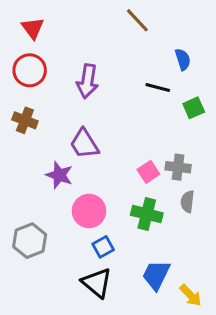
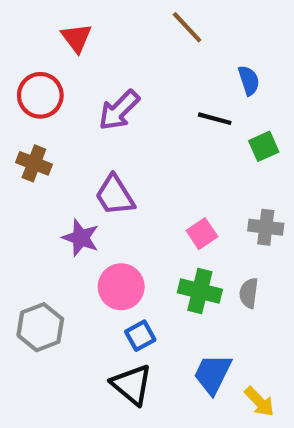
red triangle: (33, 28) -> (76, 38), moved
purple arrow: (87, 81) -> (119, 110), turned 36
gray cross: (178, 167) -> (266, 227), moved
gray semicircle: (187, 202) -> (249, 293), moved

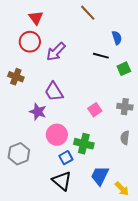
red circle: (40, 95) -> (30, 42), moved
green cross: (200, 291) -> (84, 144), moved
gray semicircle: (249, 293) -> (125, 138), moved

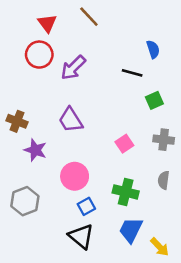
brown line: (88, 13) -> (89, 17), moved
green square: (124, 69) -> (154, 100), moved
brown cross: (16, 77) -> (17, 121), moved
purple star: (38, 112) -> (35, 150), moved
green cross: (84, 144) -> (126, 192), moved

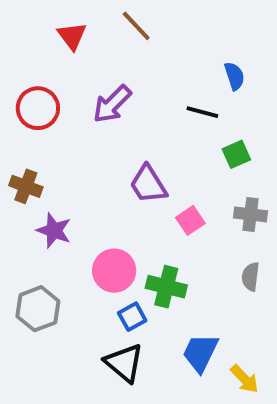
red circle: (39, 55) -> (38, 108), moved
purple trapezoid: (71, 120) -> (148, 184), moved
green cross: (126, 192) -> (166, 287), moved

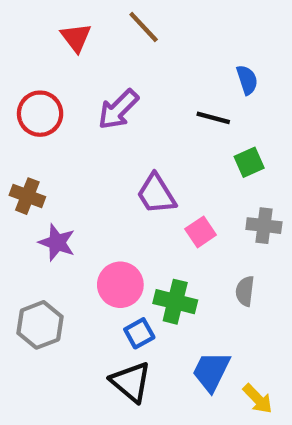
gray semicircle: (250, 277) -> (245, 291), moved

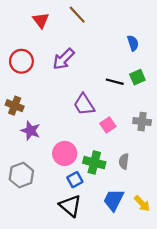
black line: (213, 118) -> (115, 82), moved
green square: (249, 162) -> (137, 77), moved
gray semicircle: (245, 291) -> (124, 161), moved
yellow arrow: (258, 399) -> (142, 203), moved

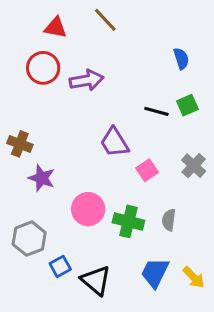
red triangle: (41, 20) -> (56, 28), turned -42
purple arrow: (64, 59) -> (87, 80), turned -145
red circle: (21, 61) -> (43, 68), moved
gray cross: (142, 122) -> (194, 166), turned 36
blue square: (75, 180) -> (60, 266), moved

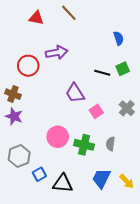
red circle: (43, 68) -> (28, 66), moved
purple star: (42, 178) -> (14, 116), moved
black triangle: (96, 280) -> (63, 183), turned -35

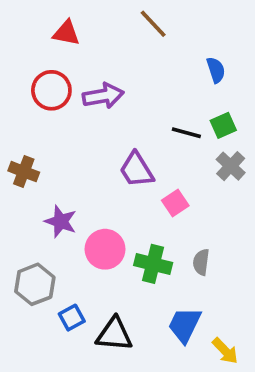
brown line: (69, 13) -> (153, 24), moved
red circle: (28, 66) -> (51, 90), moved
gray cross: (127, 108) -> (231, 166), moved
purple star: (14, 116) -> (61, 221), moved
yellow arrow: (127, 181) -> (225, 351), moved

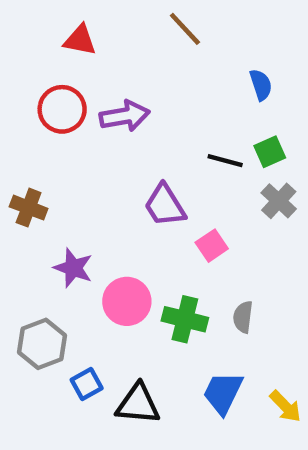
yellow arrow: (225, 351) -> (285, 406), moved

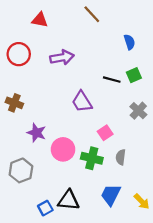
red circle: (62, 109) -> (19, 54), moved
gray cross: (279, 201) -> (138, 111), moved
pink square: (212, 246) -> (105, 133), moved
blue square: (87, 384) -> (45, 208), moved

